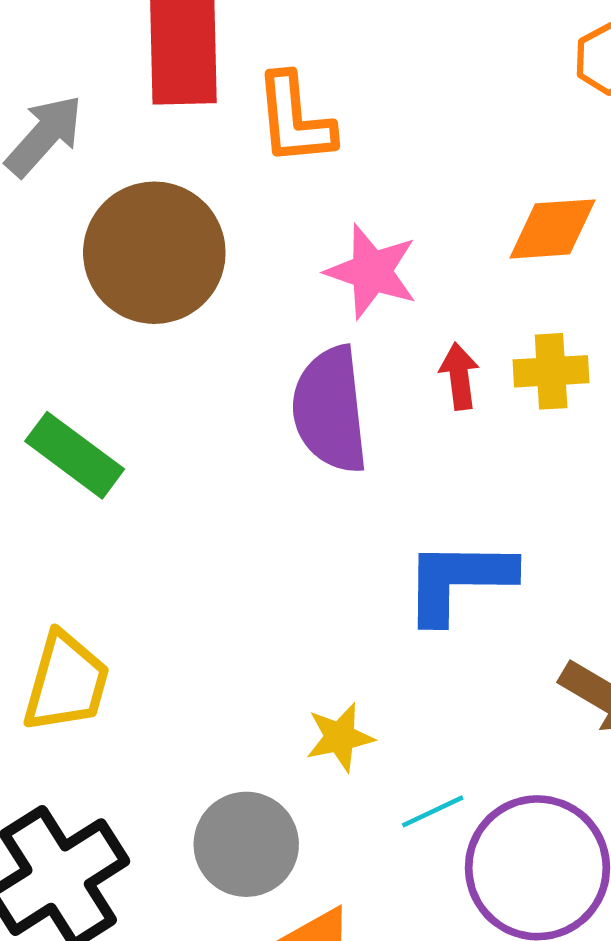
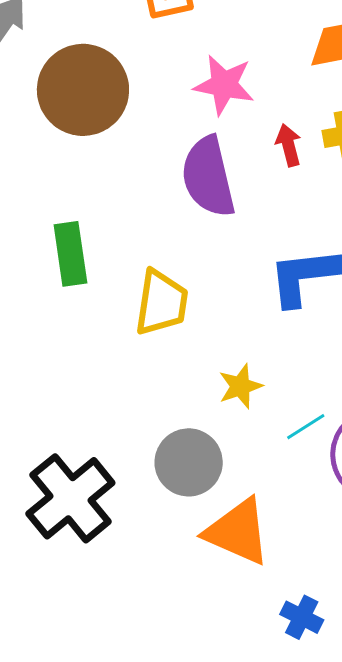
green rectangle: (75, 455) -> (70, 254), moved, turned 52
yellow trapezoid: (66, 682) -> (161, 303), moved

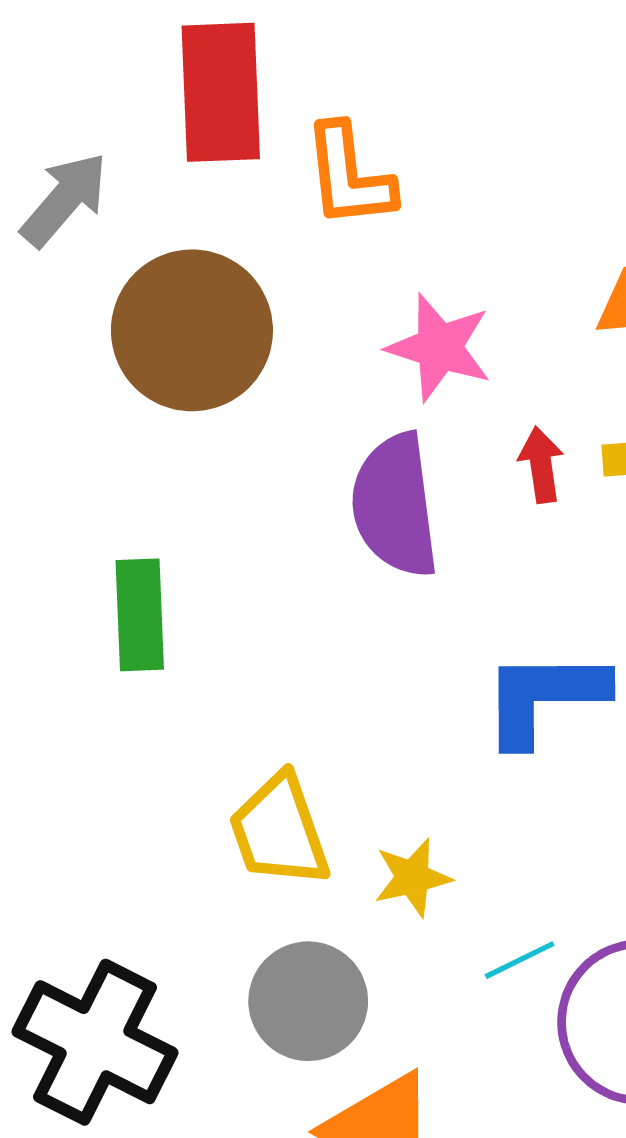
yellow trapezoid: (161, 303) -> (279, 831), moved, turned 146
black cross: (70, 498) -> (95, 1042), turned -30

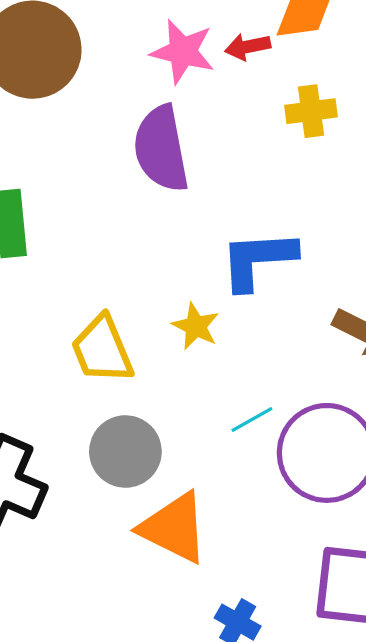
red arrow: (541, 465) -> (248, 47), moved, turned -90
yellow star: (413, 878) -> (196, 326), moved, turned -30

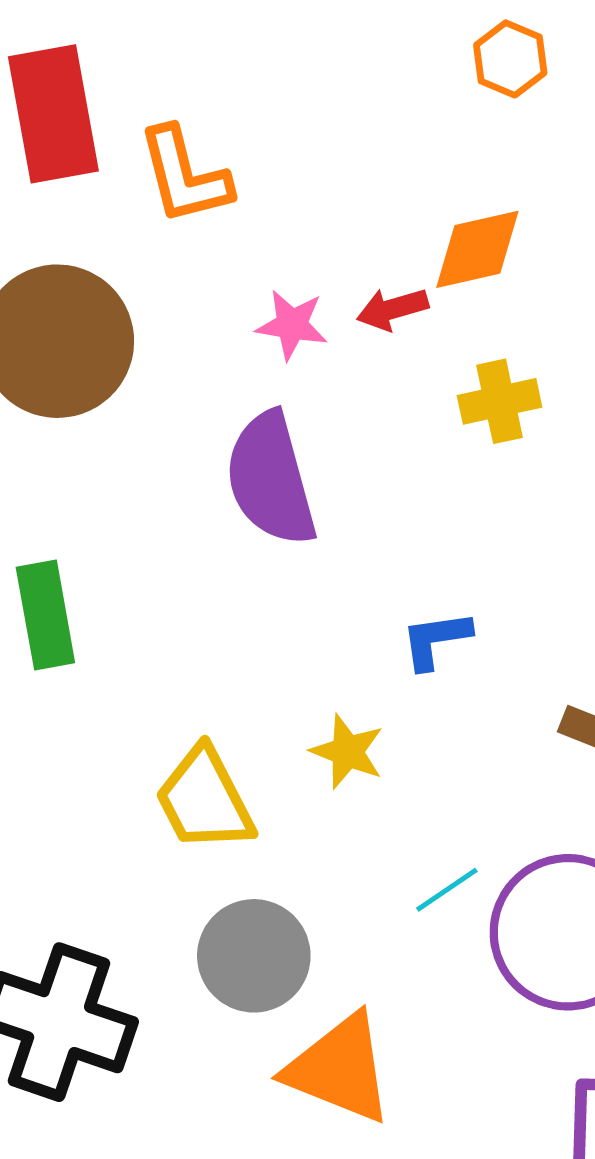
pink star: (183, 52) -> (292, 325), size x0.7
blue L-shape: (258, 260) -> (436, 640), size x0.6

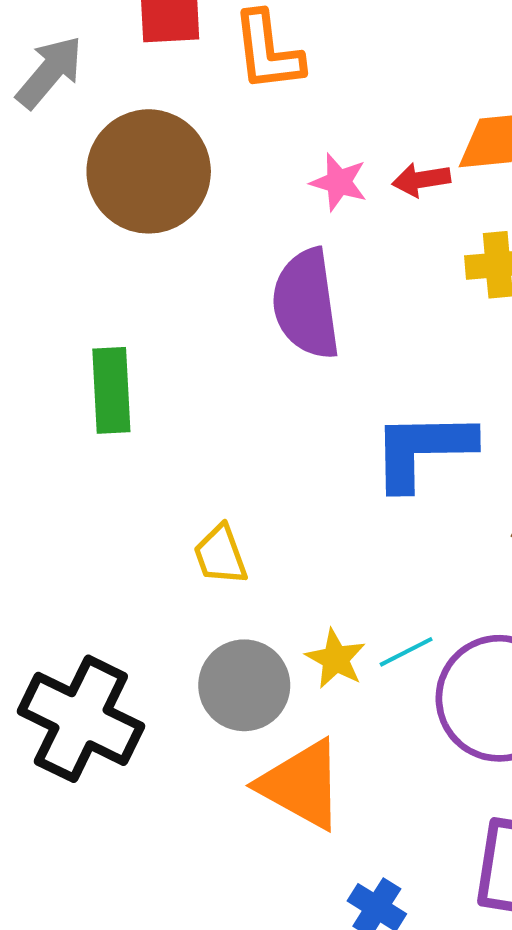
blue L-shape: (436, 640) -> (423, 450), size x1.8
yellow star: (347, 752) -> (336, 659), moved
yellow trapezoid: (204, 800) -> (220, 555), size x0.7

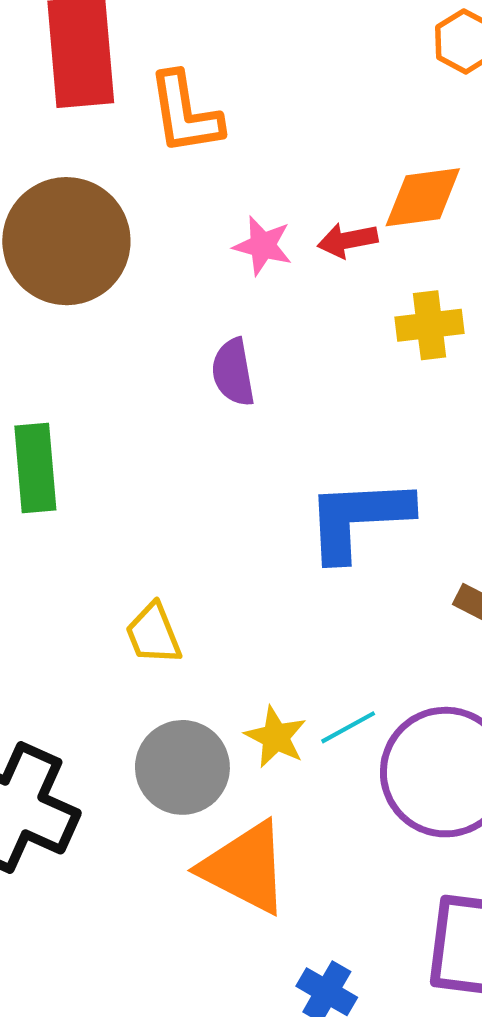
purple semicircle: (306, 304) -> (233, 372), size x0.6

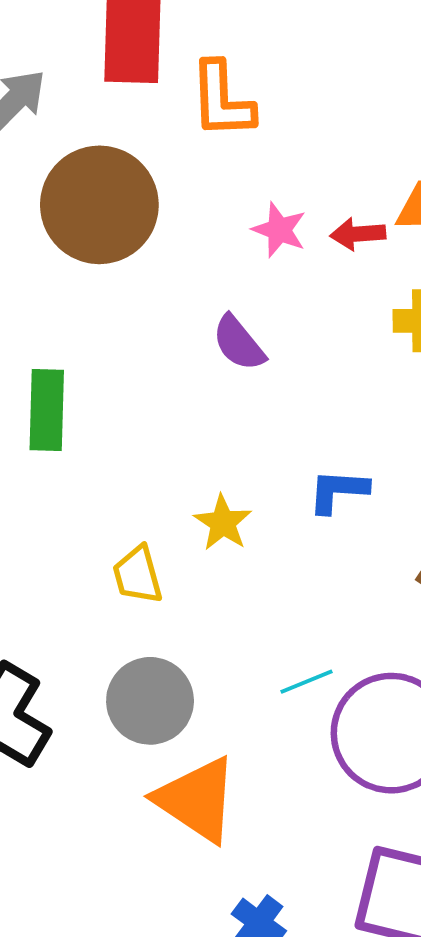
purple semicircle: (233, 372) -> (239, 343), turned -36
blue L-shape: (358, 519) -> (338, 491), size x0.6
yellow star: (276, 737) -> (223, 523), moved

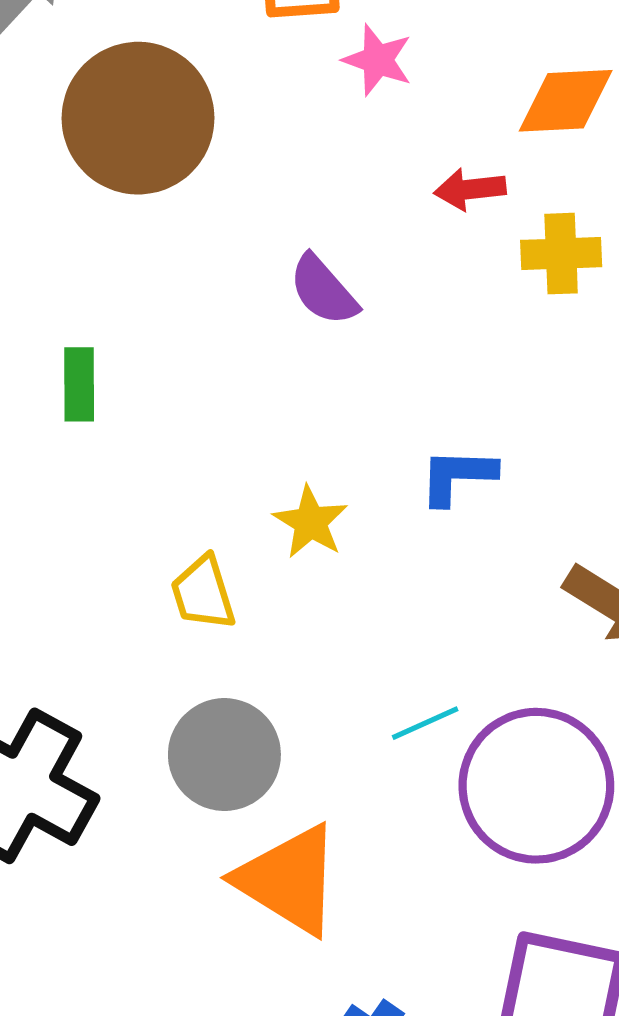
pink star: (279, 230) -> (378, 60), moved
red arrow: (358, 234) -> (470, 189), moved
green rectangle: (47, 410) -> (79, 384), size x0.7

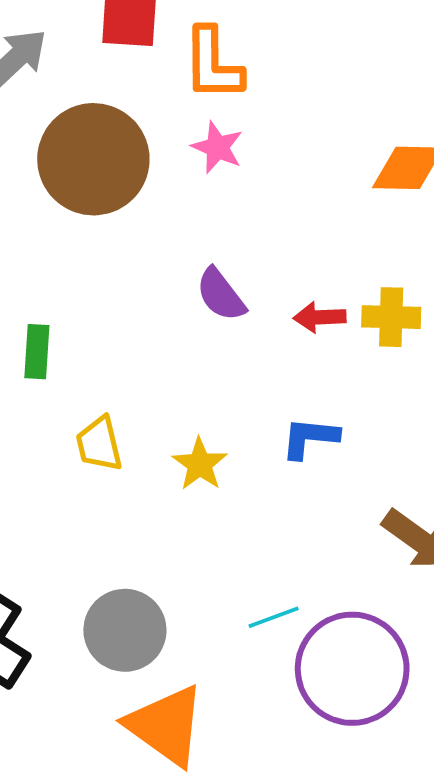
pink star: (378, 60) -> (217, 147), moved
red arrow: (470, 189) -> (320, 317), moved
yellow cross: (561, 254) -> (391, 317), moved
yellow trapezoid: (203, 593) -> (99, 444), moved

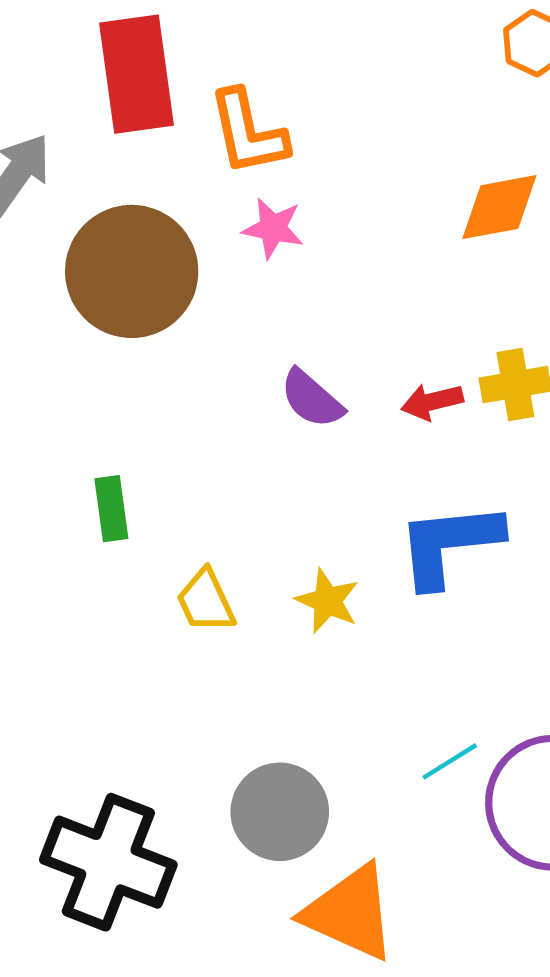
blue L-shape: (310, 438) -> (449, 544), size x1.6

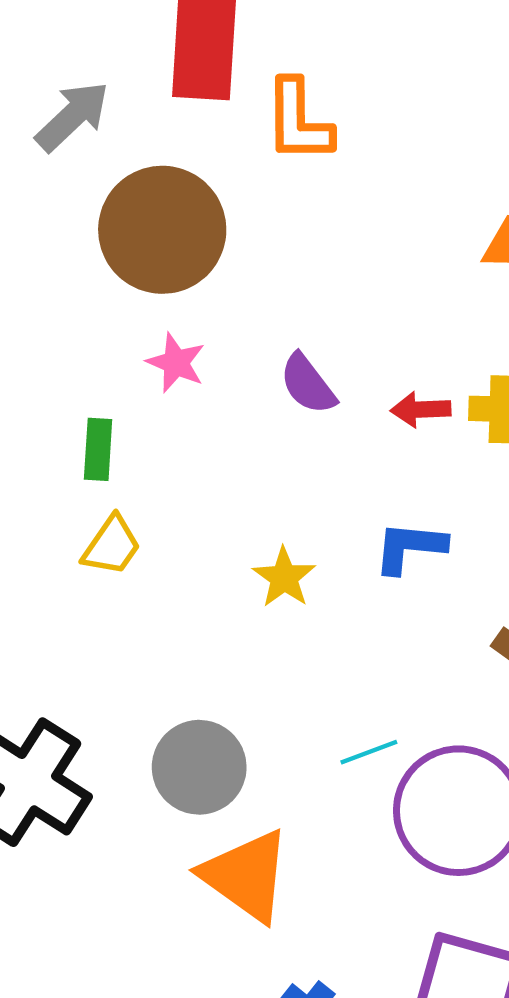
pink star: (273, 228) -> (176, 363), moved
blue L-shape: (449, 544) -> (410, 547), size x0.7
yellow trapezoid: (206, 601) -> (112, 546), moved, turned -132

